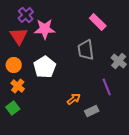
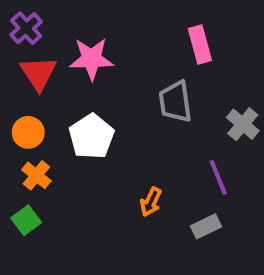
purple cross: (26, 15) -> (26, 28), moved
pink rectangle: (98, 22) -> (200, 45), turned 30
orange arrow: (74, 99) -> (151, 202), turned 152
gray rectangle: (92, 111) -> (206, 226), moved

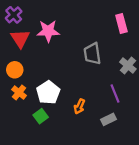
pink rectangle: (200, 45) -> (121, 23), moved
white pentagon: (92, 136) -> (48, 92), moved
green square: (26, 220) -> (41, 116), moved

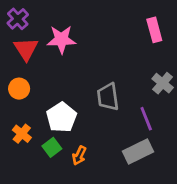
gray trapezoid: (92, 54) -> (108, 97), moved
orange cross: (19, 92) -> (22, 134), moved
orange arrow: (79, 106) -> (79, 156), moved
gray rectangle: (109, 119) -> (138, 151), size x1.5

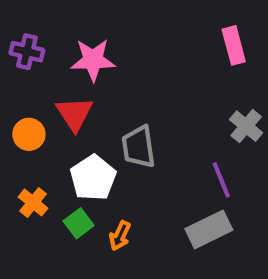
purple cross: (18, 19) -> (27, 52), moved, turned -35
red triangle: (26, 49) -> (74, 114), moved
gray trapezoid: (108, 97) -> (139, 147), moved

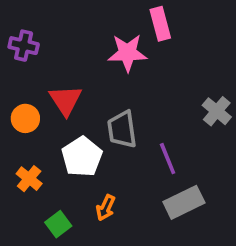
pink rectangle: (234, 45) -> (160, 24), moved
pink star: (93, 60) -> (127, 53), moved
purple line: (221, 180) -> (168, 159), moved
green square: (79, 223) -> (58, 224), moved

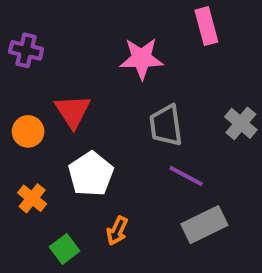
pink rectangle: (160, 24) -> (206, 26), moved
gray trapezoid: (122, 129) -> (166, 125), moved
purple line: (168, 159) -> (186, 176), turned -40

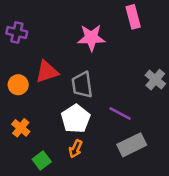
red triangle: (73, 111) -> (47, 72), turned 45
gray trapezoid: (166, 125) -> (82, 85), moved
white pentagon: (91, 174) -> (76, 119), moved

